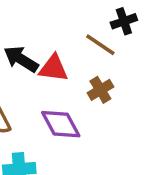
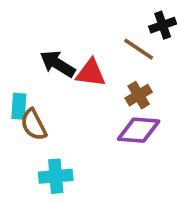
purple diamond: (61, 124) -> (139, 130), moved, turned -57

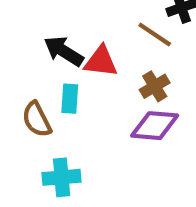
cyan rectangle: (19, 106) -> (70, 99), moved

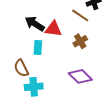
brown semicircle: (37, 119) -> (21, 68), moved
purple diamond: (155, 126) -> (80, 76), moved, turned 40

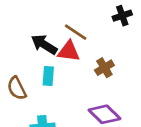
brown line: (80, 15) -> (76, 32), moved
brown semicircle: (21, 68) -> (17, 88), moved

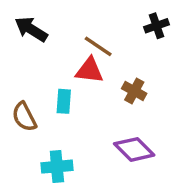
black arrow: (44, 44) -> (31, 29), moved
brown cross: (104, 68) -> (134, 91), turned -30

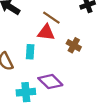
purple diamond: (134, 149) -> (50, 82), moved

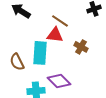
cyan rectangle: (30, 52) -> (40, 53), size x1.6

